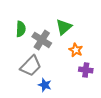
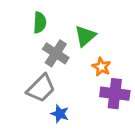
green semicircle: (21, 29) -> (40, 23), moved
purple cross: (86, 70) -> (115, 94), size x1.5

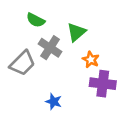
green semicircle: (40, 23) -> (36, 20), turned 114
gray trapezoid: (41, 88) -> (22, 63), moved

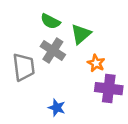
green semicircle: (36, 20) -> (50, 21), moved
gray trapezoid: (22, 63) -> (24, 67), turned -52

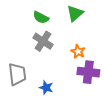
green triangle: (81, 34) -> (75, 13), moved
gray trapezoid: (24, 67) -> (17, 74), moved

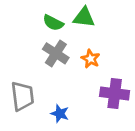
green triangle: (75, 13) -> (84, 17), moved, turned 48
orange star: (78, 51) -> (91, 59), moved

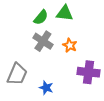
green semicircle: (53, 23) -> (41, 17), turned -77
gray trapezoid: (22, 96) -> (17, 74), turned 30

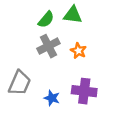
gray cross: (43, 41) -> (48, 46), turned 30
purple cross: (88, 72) -> (84, 91), moved

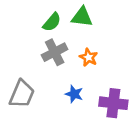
purple cross: (84, 91) -> (113, 103), moved
blue star: (52, 98) -> (74, 94), moved

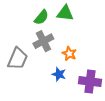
orange star: (89, 57) -> (69, 54), moved
gray trapezoid: (22, 94) -> (18, 59), moved

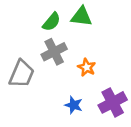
blue star: (59, 74) -> (74, 105), moved
purple cross: (90, 81) -> (113, 102), turned -35

